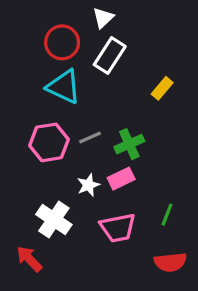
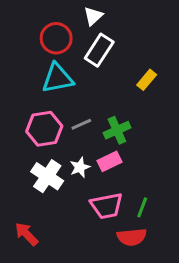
cyan triangle: (64, 87) -> (58, 78), turned -36
green line: (167, 215) -> (142, 207), moved
white cross: (54, 220) -> (47, 176), moved
red semicircle: (170, 262) -> (132, 237), moved

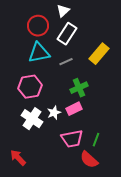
yellow rectangle: (147, 80) -> (99, 54), size x1.5
gray line: (81, 124) -> (66, 62), moved
red semicircle: (132, 237) -> (89, 160), turned 48

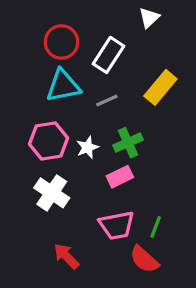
white triangle: (63, 11) -> (149, 18), moved
white star: (54, 113) -> (87, 147), moved
red arrow: (18, 158) -> (66, 256), moved

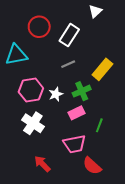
cyan triangle: (63, 86) -> (16, 55), moved
yellow rectangle: (160, 87) -> (102, 69), moved
green line: (156, 227) -> (99, 125), moved

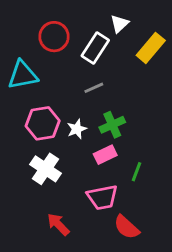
white triangle: (95, 11) -> (119, 24), moved
yellow rectangle: (102, 69) -> (151, 48), moved

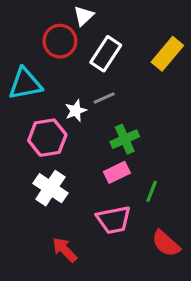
white triangle: (119, 24) -> (84, 16), moved
white star: (77, 129) -> (76, 111), moved
red semicircle: (127, 227) -> (166, 243), moved

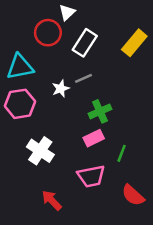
pink hexagon: (47, 138) -> (20, 104), moved

